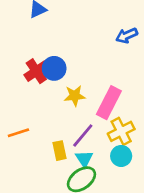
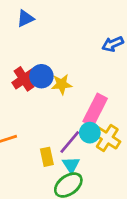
yellow star: (75, 96) -> (62, 84), moved
yellow cross: (121, 131) -> (107, 138), turned -30
cyan circle: (121, 156) -> (90, 133), moved

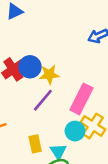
cyan circle: (90, 133) -> (75, 131), moved
purple line: (70, 142) -> (43, 100), moved

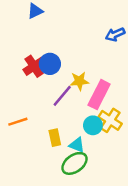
yellow star: (49, 74) -> (79, 81), moved
cyan triangle: (58, 152) -> (77, 145), turned -35

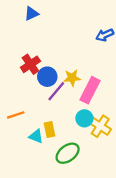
blue circle: (50, 64) -> (47, 77), moved
yellow cross: (110, 120) -> (100, 126), moved
cyan triangle: (77, 145) -> (36, 136), moved

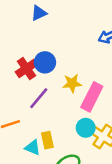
blue triangle: (32, 14) -> (39, 13), moved
blue circle: (47, 77) -> (45, 62), moved
purple line: (56, 91) -> (39, 98), moved

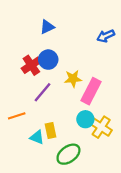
blue triangle: (39, 13) -> (47, 27), moved

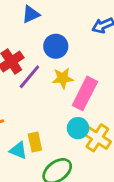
blue circle: (48, 60) -> (56, 46), moved
purple line: (43, 92) -> (29, 77), moved

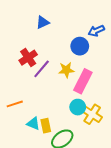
blue circle: (56, 46) -> (80, 46), moved
yellow rectangle: (35, 142) -> (46, 126), moved

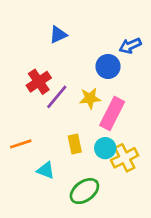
yellow cross: (92, 114) -> (125, 158), turned 30
yellow rectangle: (46, 126) -> (75, 144), moved

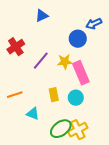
red cross: (39, 82) -> (16, 47), moved
pink rectangle: (112, 114) -> (81, 73), turned -50
yellow cross: (125, 158) -> (78, 130), moved

